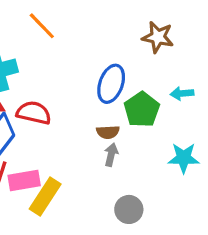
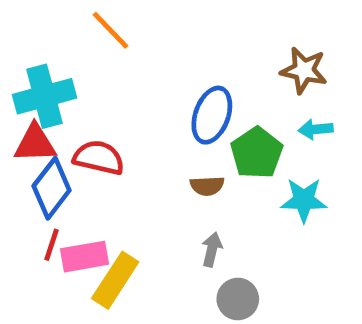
brown star: (158, 37) -> (304, 70), moved
gray arrow: (111, 155) -> (212, 249), moved
cyan star: (184, 158) -> (304, 200), moved

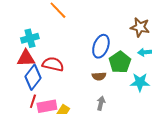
cyan cross: (44, 96) -> (30, 38), size x0.7

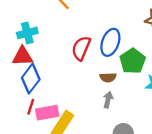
red semicircle: (53, 64) -> (81, 48), moved, turned -80
gray arrow: (101, 103) -> (108, 100), moved

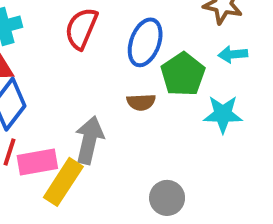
red semicircle: (81, 48) -> (81, 28), moved
gray arrow: (108, 100) -> (89, 140), moved, size x1.6

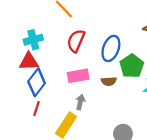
gray arrow: (89, 140) -> (80, 102), size x0.6
pink rectangle: (37, 162) -> (78, 76), moved

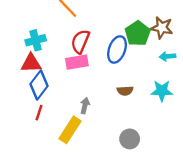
green pentagon: (132, 66) -> (138, 33), moved
pink rectangle: (78, 76) -> (77, 62), moved
brown semicircle: (109, 81) -> (125, 91), moved

